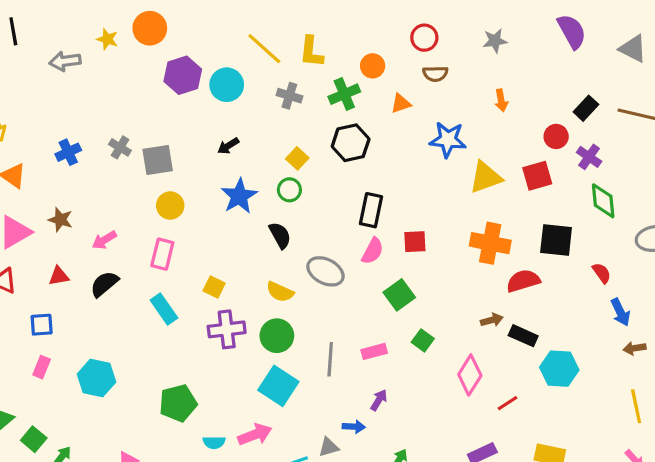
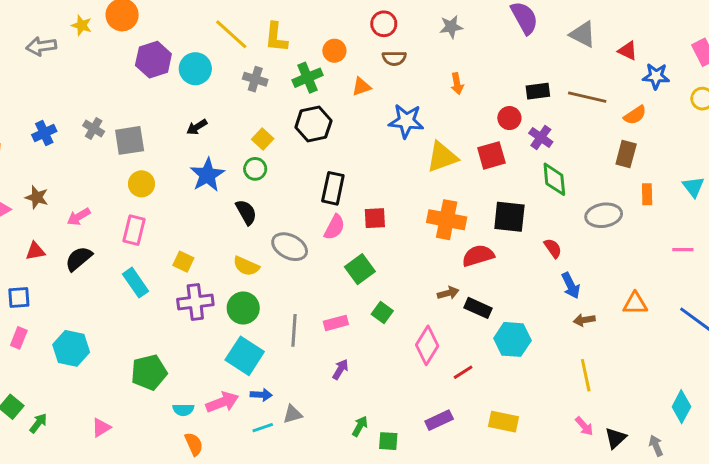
black rectangle: (586, 108) -> (538, 91), turned 40
blue arrow: (354, 427) -> (261, 395), moved

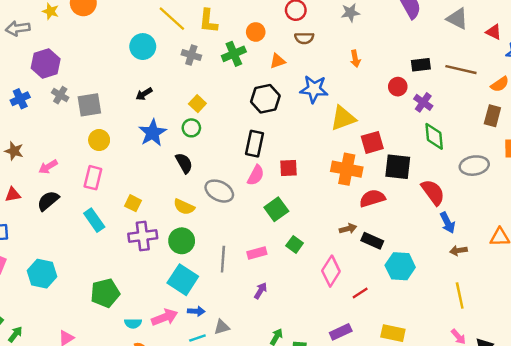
purple hexagon: (153, 60) -> (46, 64), moved
black hexagon: (313, 124) -> (265, 99), moved
red square: (491, 155) -> (372, 142), moved
red semicircle: (553, 248) -> (433, 192), size x1.6

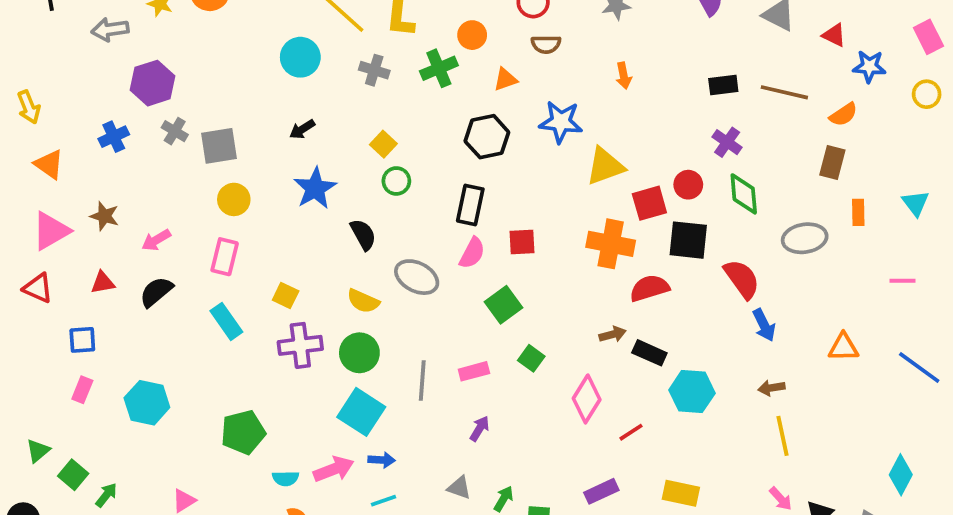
red circle: (398, 87) -> (688, 185), moved
green circle: (191, 128) -> (396, 181), moved
brown arrow: (458, 251) -> (771, 388), moved
gray triangle: (222, 327) -> (459, 488), moved, turned 35

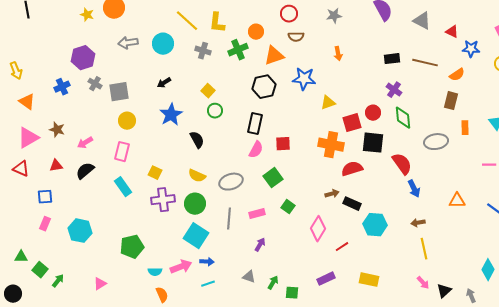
gray arrow: (110, 29) -> (128, 43), moved
orange triangle: (505, 79) -> (274, 56), size x1.5
yellow triangle: (605, 166) -> (328, 103), size x0.7
gray ellipse: (417, 277) -> (231, 182), moved, turned -45
green triangle: (38, 451) -> (21, 257), turned 40

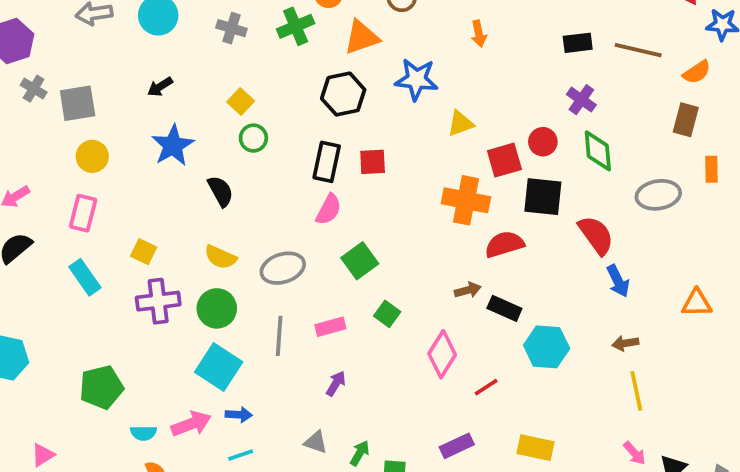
red square: (283, 144) -> (373, 162), moved

